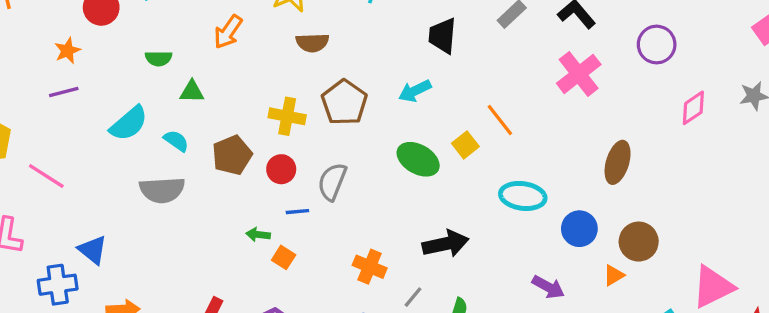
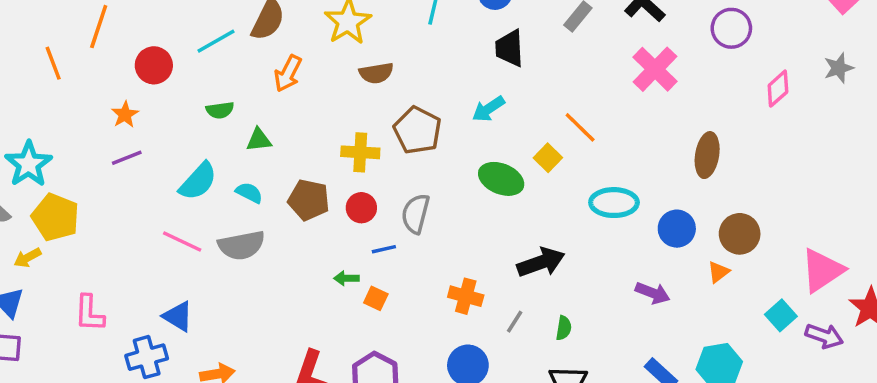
brown pentagon: (232, 155) -> (309, 200), turned -30
pink line: (46, 176) -> (182, 242), moved

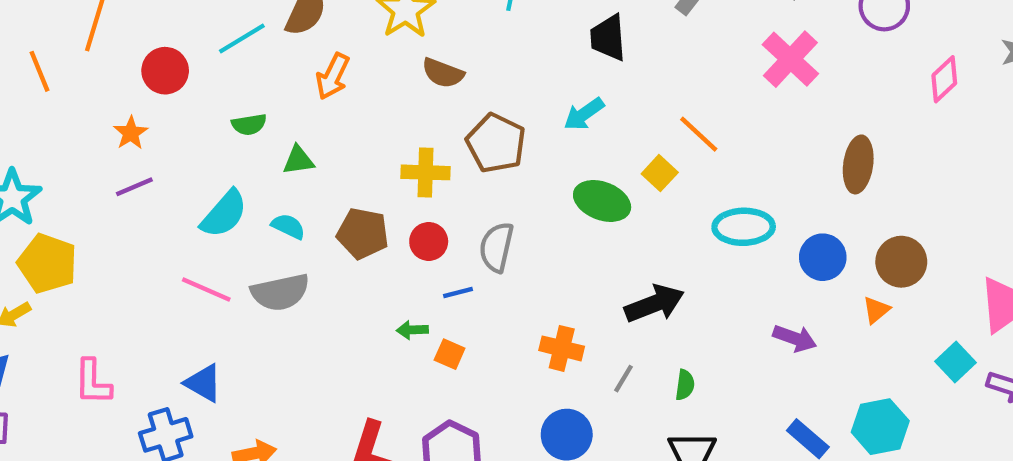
brown semicircle: (376, 73) -> (443, 73), turned 32

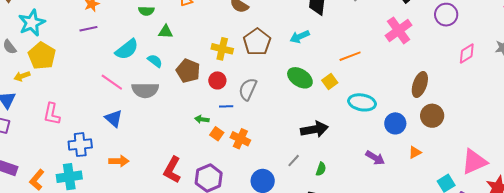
orange line: (699, 134) -> (350, 56), turned -75
yellow square: (660, 173) -> (330, 81), moved
brown circle: (901, 262) -> (432, 116), moved
orange cross: (562, 348) -> (240, 139), moved
blue triangle: (203, 383) -> (114, 118), moved

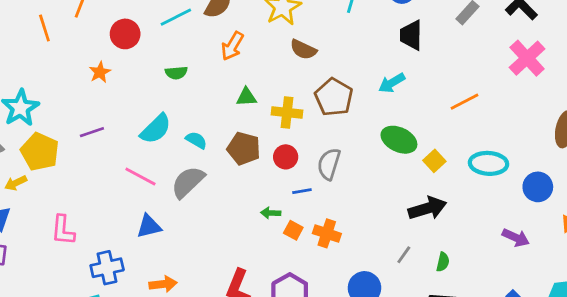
purple line: (88, 29) -> (92, 132), moved
green triangle: (166, 32) -> (246, 97), moved
yellow square: (330, 81) -> (434, 161), moved
gray semicircle: (145, 90) -> (188, 182), turned 144
blue triangle: (114, 118) -> (149, 226), turned -48

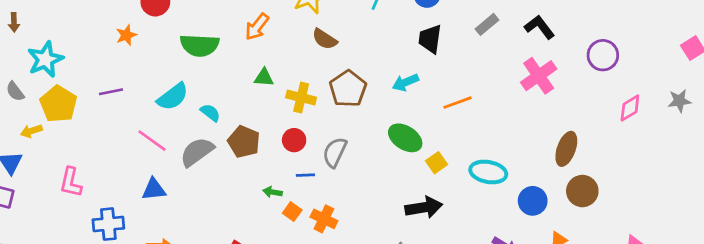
green semicircle: (176, 73) -> (200, 45), size x1.8
orange line: (464, 102) -> (457, 103), moved
brown pentagon: (244, 148) -> (244, 142), moved

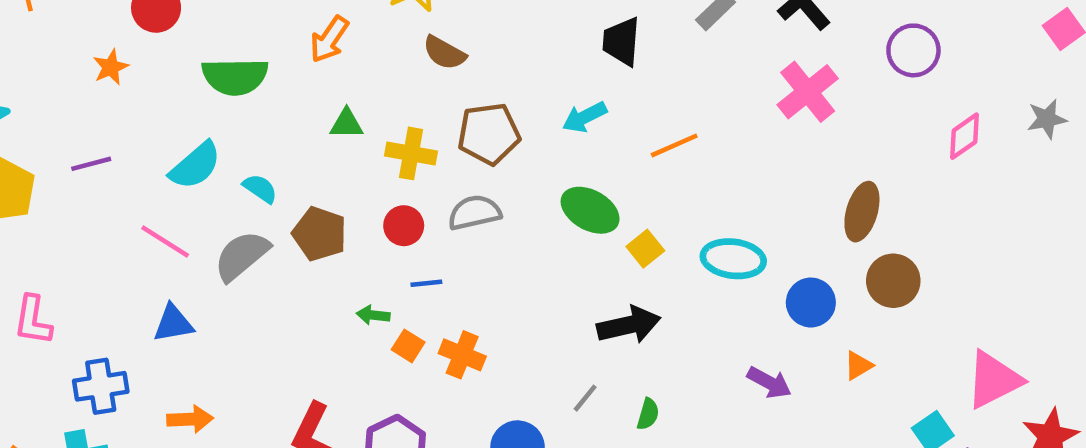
brown pentagon: (348, 89) -> (489, 134), turned 30
gray semicircle: (335, 152) -> (474, 213), moved, turned 56

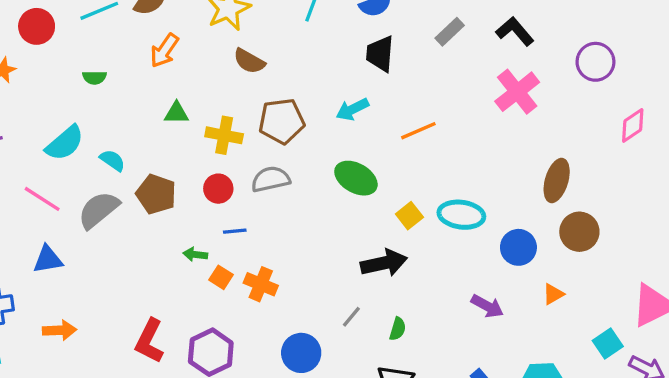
green semicircle: (235, 76) -> (94, 78), size x0.5
yellow square: (645, 249) -> (409, 216), moved

